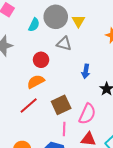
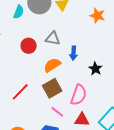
gray triangle: (64, 44) -> (53, 39), moved
orange semicircle: (36, 82) -> (52, 65), moved
pink line: (64, 129) -> (57, 112), turned -48

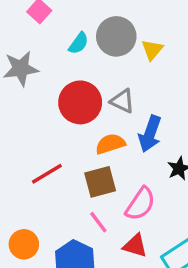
red circle: (29, 46) -> (80, 102), size x1.6
blue arrow: (73, 53) -> (150, 134), size x1.5

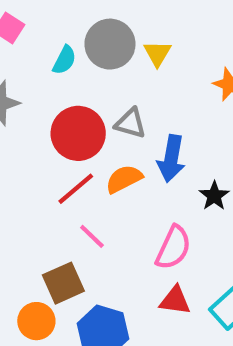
red line: (47, 174) -> (76, 189), moved
brown square: (100, 182) -> (63, 283), moved
pink line: (98, 222) -> (92, 236), moved

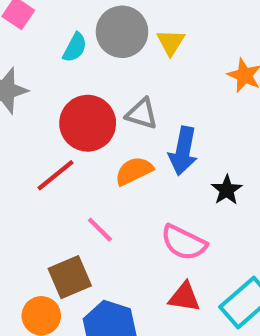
red line: (76, 189) -> (55, 175), moved
pink semicircle: (173, 248) -> (184, 243), turned 90

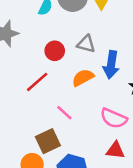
red circle: (88, 123) -> (55, 51), size x0.6

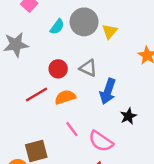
orange semicircle: (83, 78) -> (65, 97), moved
pink line: (64, 113) -> (72, 129), moved

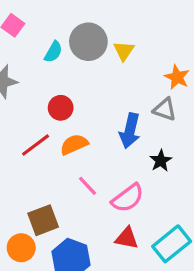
gray triangle: (88, 68) -> (165, 109), moved
pink semicircle: (101, 141) -> (128, 198), turned -65

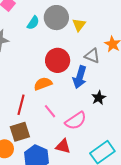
red circle: (61, 108) -> (58, 60), moved, size x1.5
gray triangle: (165, 109) -> (92, 56), moved
red line: (36, 145) -> (21, 105), moved, turned -42
red triangle: (127, 238) -> (63, 146), moved

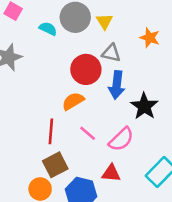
cyan semicircle: (33, 23) -> (48, 29), turned -88
gray triangle: (92, 56) -> (111, 53), moved
black star: (99, 98) -> (144, 106), size x1.5

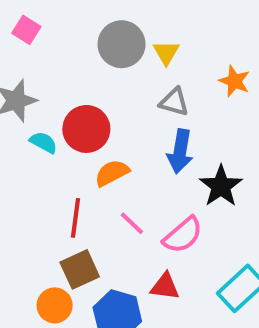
cyan semicircle: (48, 29) -> (43, 142), moved
red circle: (86, 69) -> (86, 129), moved

